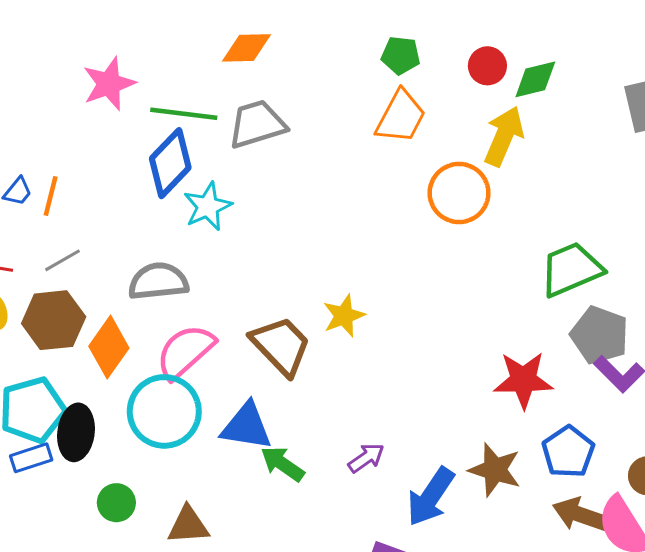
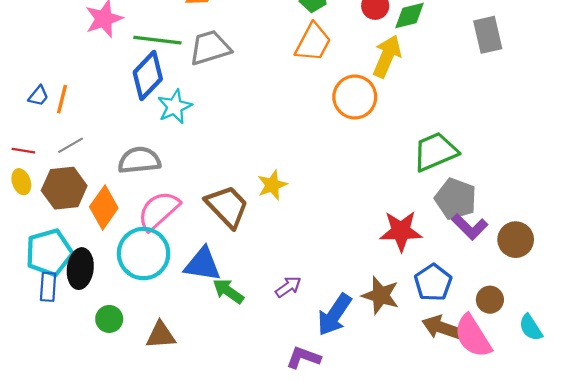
blue rectangle: (31, 458) -> (48, 287), turned -68

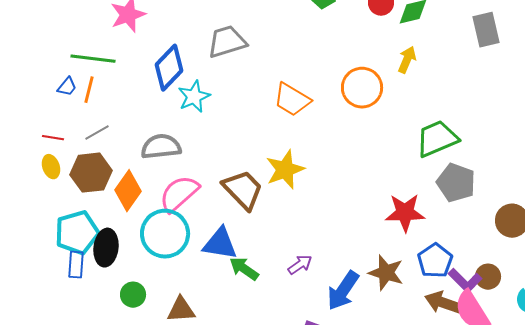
green line: (157, 40) -> (93, 59), moved
orange trapezoid: (313, 42) -> (292, 100), moved, turned 93
yellow arrow: (387, 56) -> (407, 60), moved, size x0.7
yellow star: (272, 185) -> (285, 170), size x1.4
purple L-shape: (470, 227) -> (465, 281), moved

